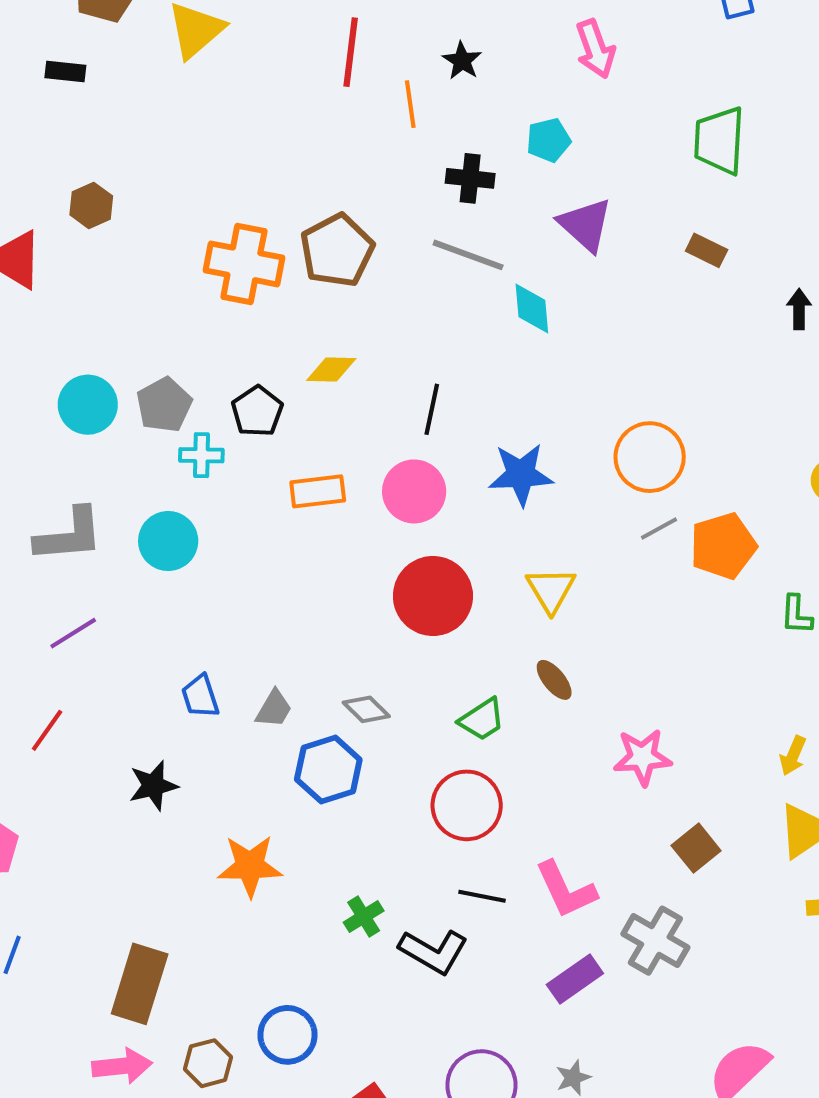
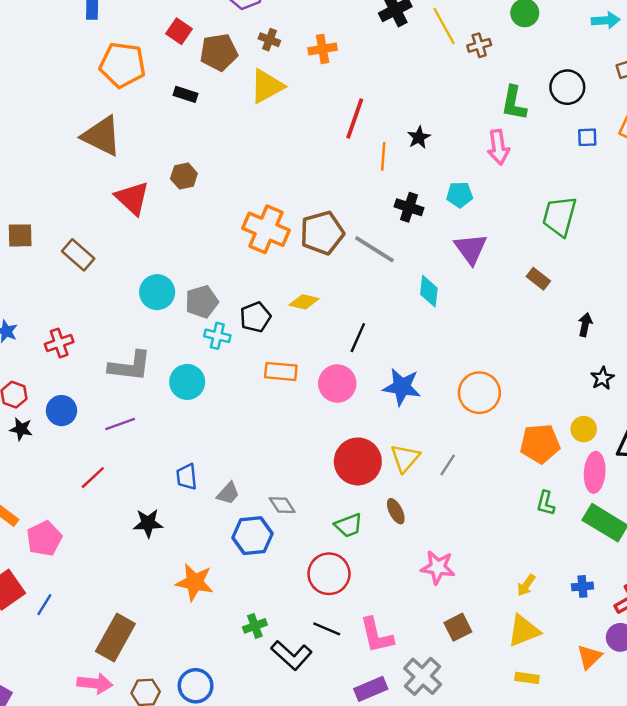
gray line: (468, 255) -> (374, 249), moved
gray line: (659, 528) -> (448, 465), moved, turned -40
orange pentagon: (723, 546) -> (540, 444), moved
red circle: (433, 596) -> (358, 461), moved

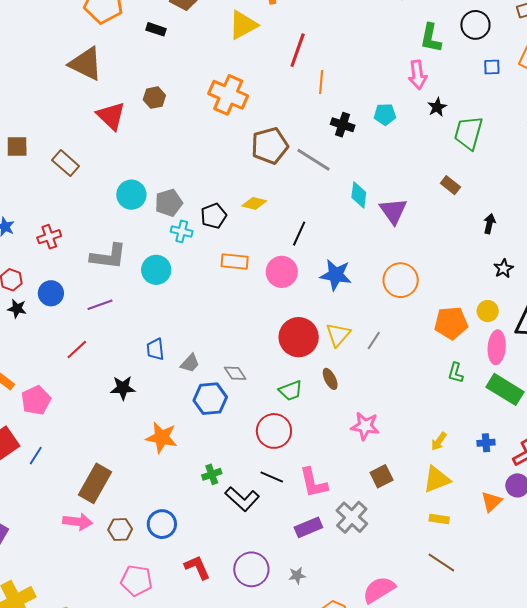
yellow triangle: (267, 86) -> (243, 25), moved
black star: (419, 137) -> (437, 107), moved
orange cross: (266, 229) -> (228, 95), moved
purple triangle: (471, 249) -> (393, 211), moved

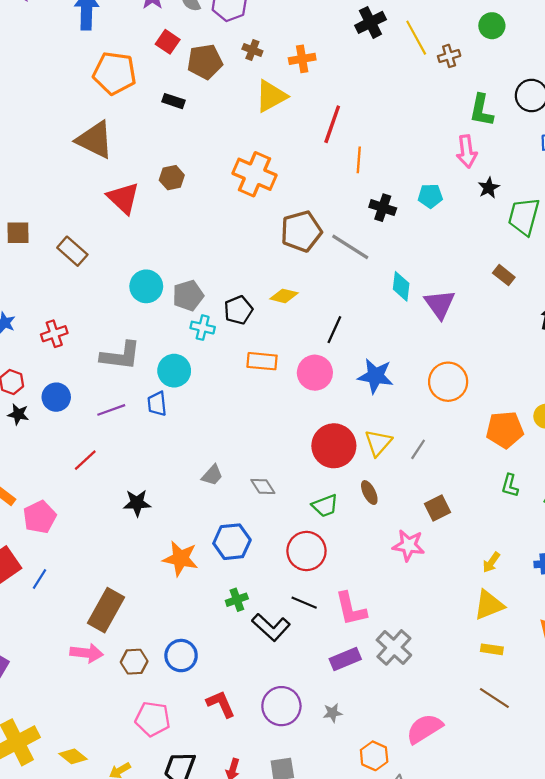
blue trapezoid: (155, 349) -> (157, 404), moved
blue hexagon: (210, 399) -> (232, 542), moved
brown square: (382, 476) -> (438, 508), moved

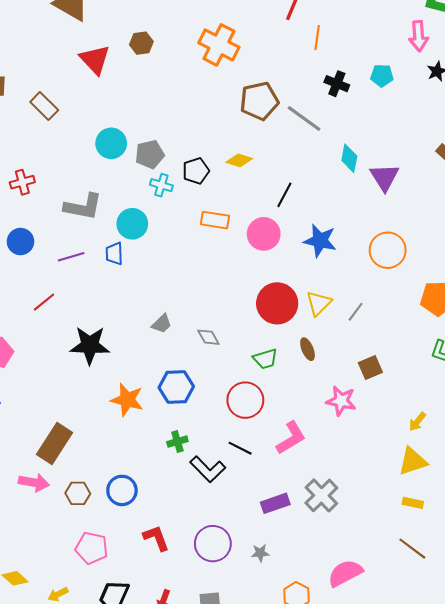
black star: (137, 503) -> (90, 345), size x1.5
pink L-shape: (351, 609) -> (291, 438), moved, turned -112

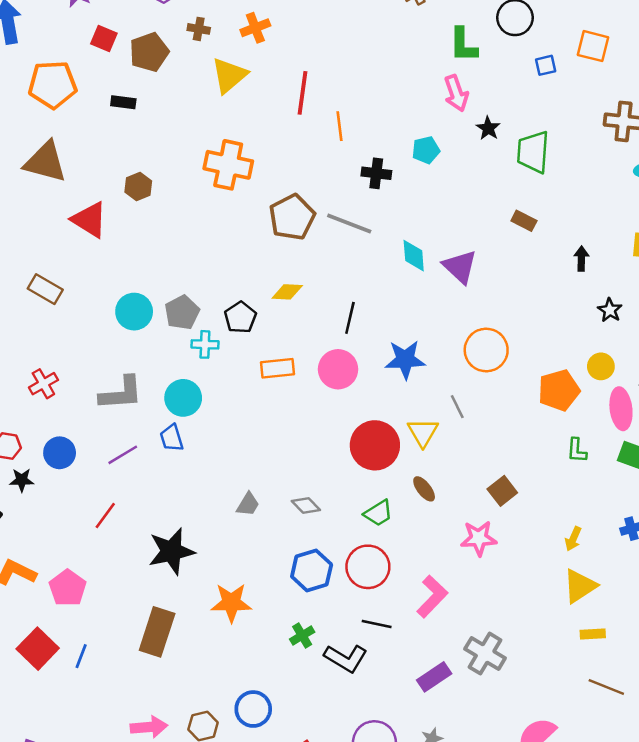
gray line: (356, 312) -> (457, 407), moved, turned -48
blue hexagon: (176, 387) -> (312, 570), moved
brown rectangle: (55, 444) -> (157, 632), moved

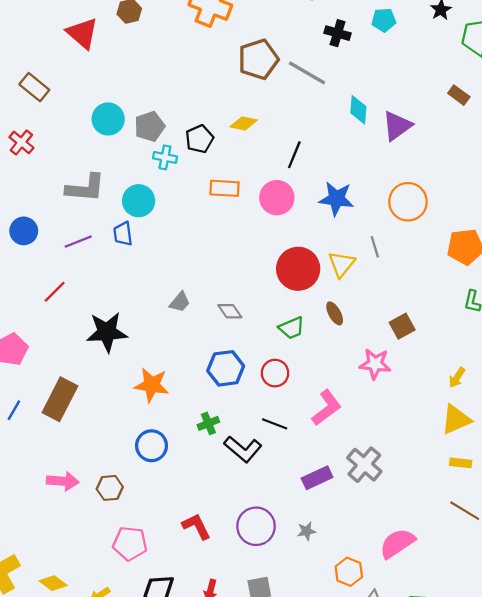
purple triangle: (460, 267) -> (397, 126), turned 32
red cross: (43, 384) -> (21, 142), moved, turned -30
red circle: (368, 567) -> (275, 373), size x0.7
brown rectangle: (157, 632) -> (60, 399), moved
blue circle: (253, 709) -> (152, 446), moved

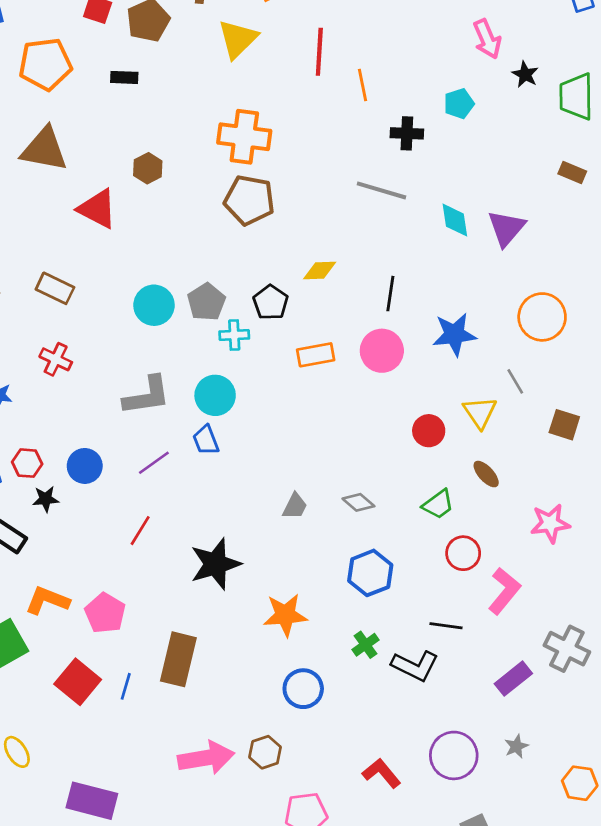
brown pentagon: (258, 59) -> (249, 200), moved, turned -30
red circle: (298, 269) -> (429, 431), size x0.6
brown square: (402, 326) -> (564, 425), moved, turned -30
red circle: (275, 373) -> (463, 553), moved
pink arrow: (63, 481) -> (206, 758), size x1.4

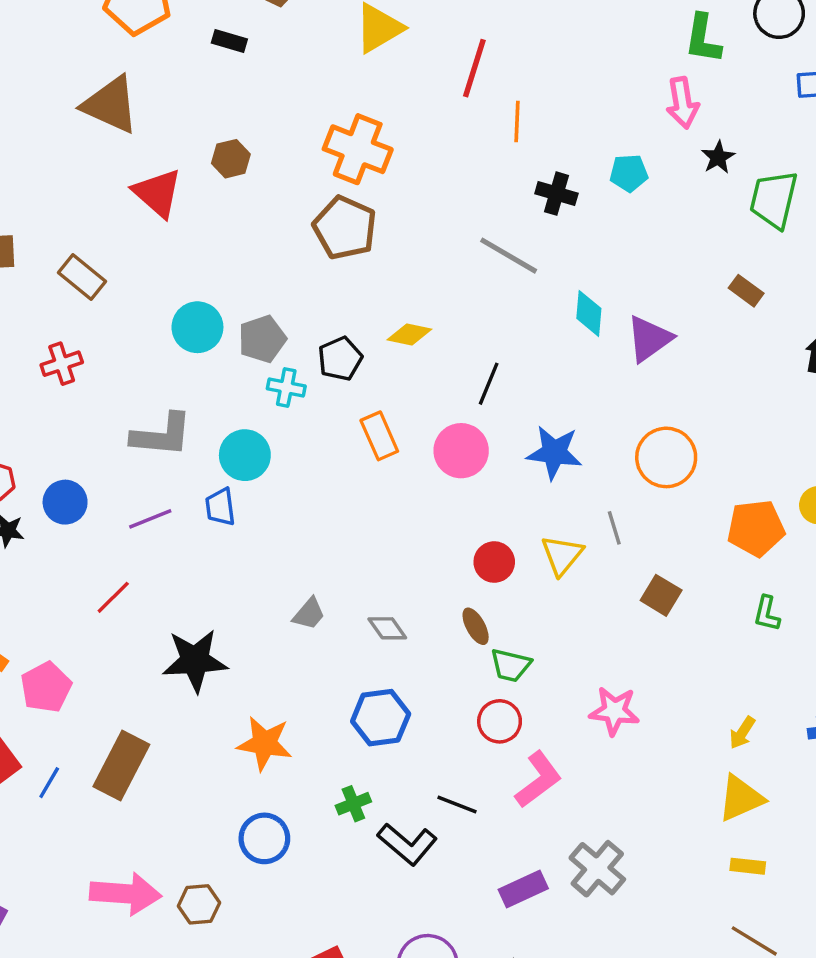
orange rectangle: (316, 355) -> (379, 436), turned 63
red cross: (56, 359) -> (62, 364), turned 32
brown ellipse: (486, 474) -> (476, 626), moved
green trapezoid: (438, 504) -> (511, 665), moved, turned 36

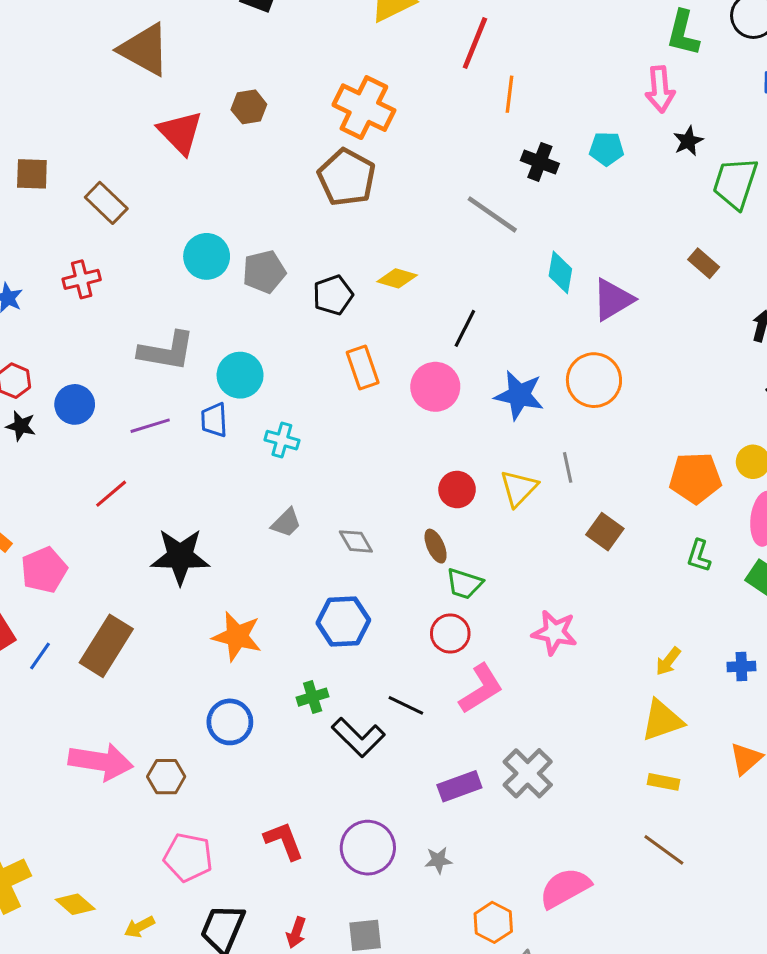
cyan cross: (286, 387) -> (282, 440), moved
orange circle: (666, 457) -> (594, 380), moved

